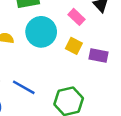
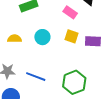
cyan circle: (41, 32) -> (42, 37), moved, size x0.6

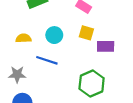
purple rectangle: (93, 41) -> (106, 46), moved
blue line: (36, 77) -> (47, 60), moved

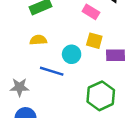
cyan circle: (54, 35) -> (72, 54), moved
yellow semicircle: (23, 38) -> (38, 40), moved

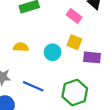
yellow semicircle: (38, 40) -> (21, 47), moved
blue line: (52, 71) -> (33, 86), moved

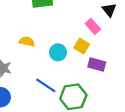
pink rectangle: (74, 16) -> (93, 26), moved
blue line: (33, 86) -> (46, 85), moved

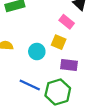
purple rectangle: (97, 64) -> (69, 65), moved

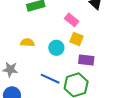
pink rectangle: (67, 22) -> (72, 20), moved

